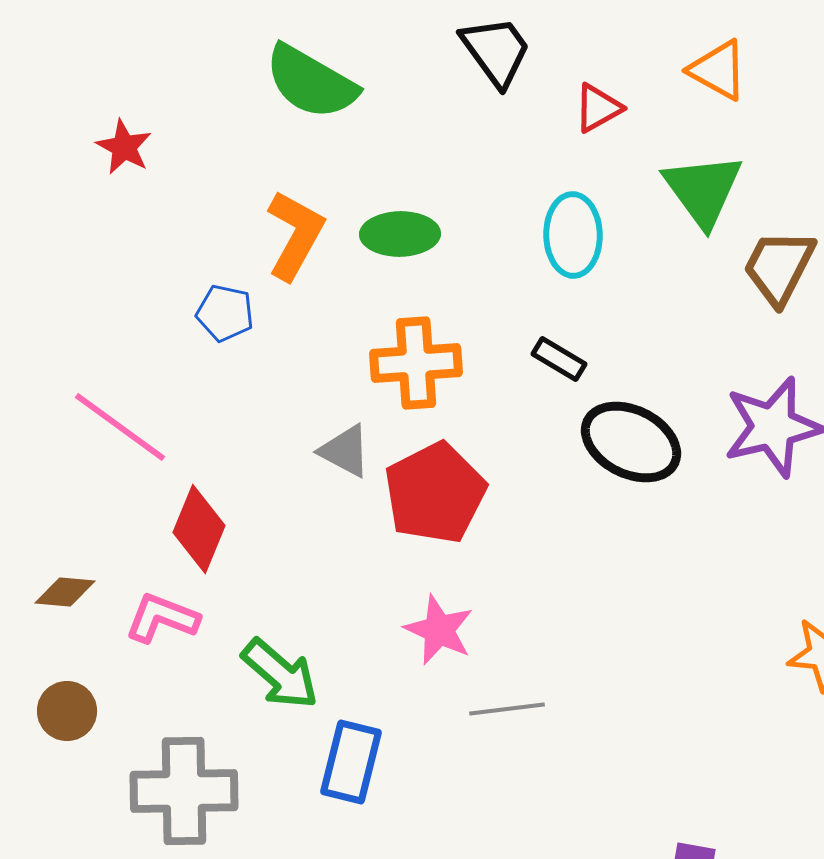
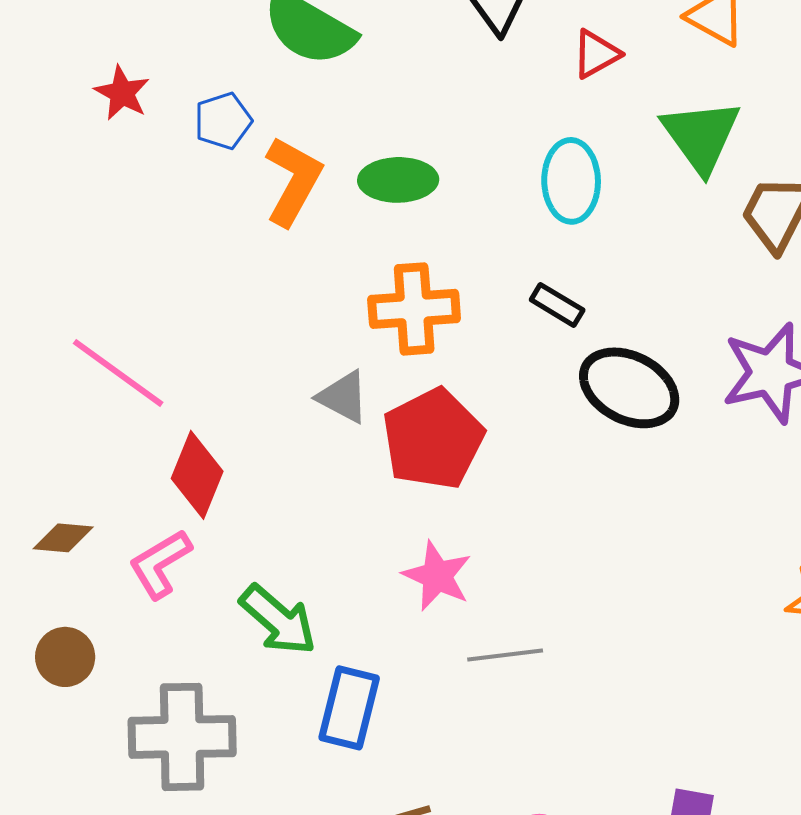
blue pentagon: (225, 313) -> (223, 121), moved, turned -30
pink L-shape: (162, 618) -> (160, 564), turned -52

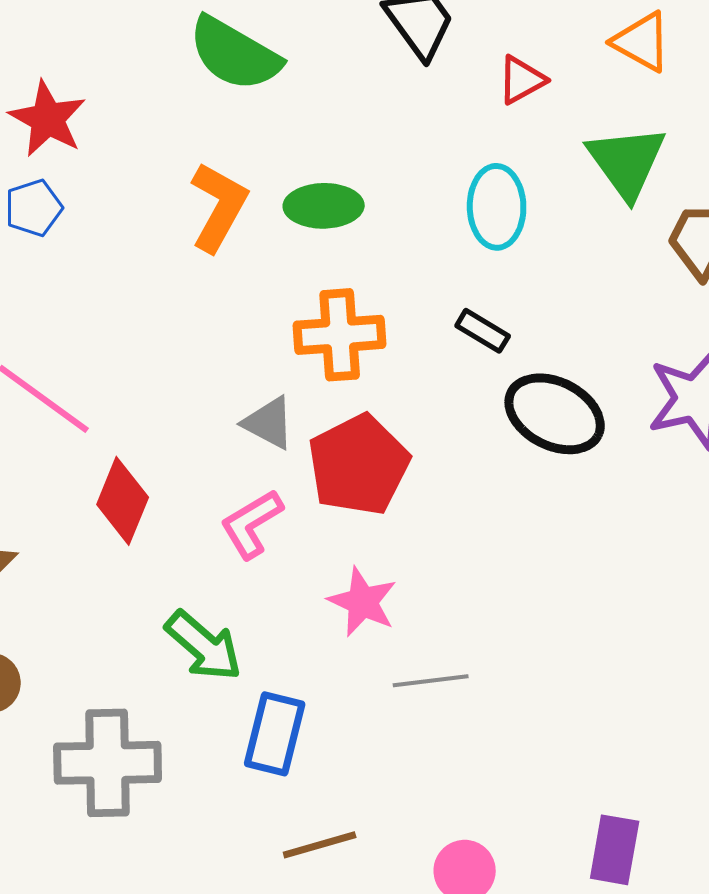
red star: (122, 93) -> (48, 119), size x1.4
blue pentagon: (223, 121) -> (34, 208), moved
pink L-shape: (160, 564) -> (252, 524), moved

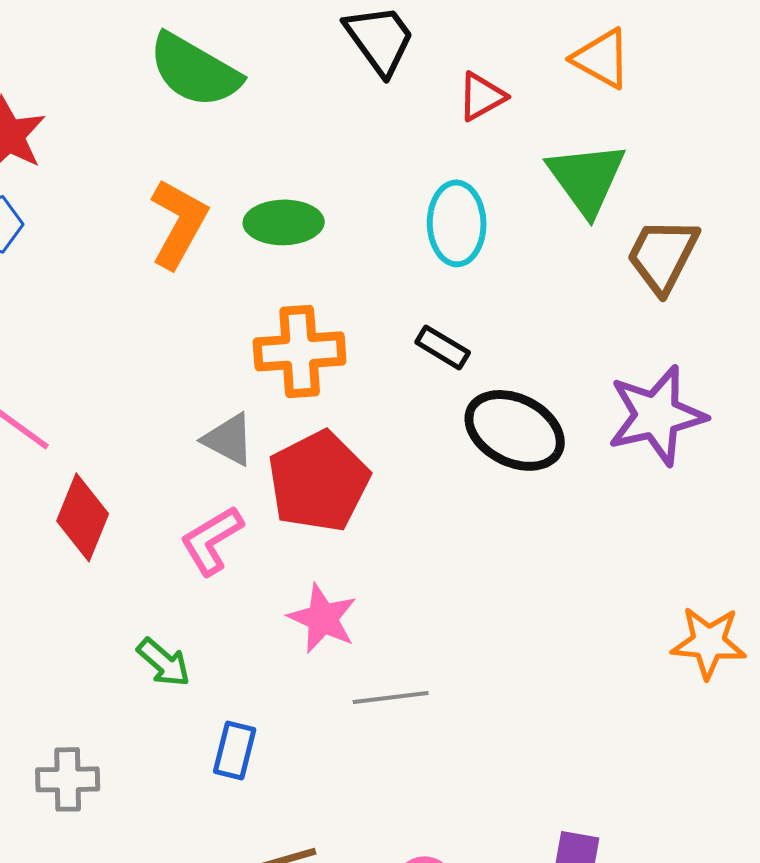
green arrow: (204, 646) -> (164, 662), size x0.7
blue rectangle: (275, 734) -> (235, 750), size x0.7
gray cross: (108, 763) -> (68, 779), size x0.6

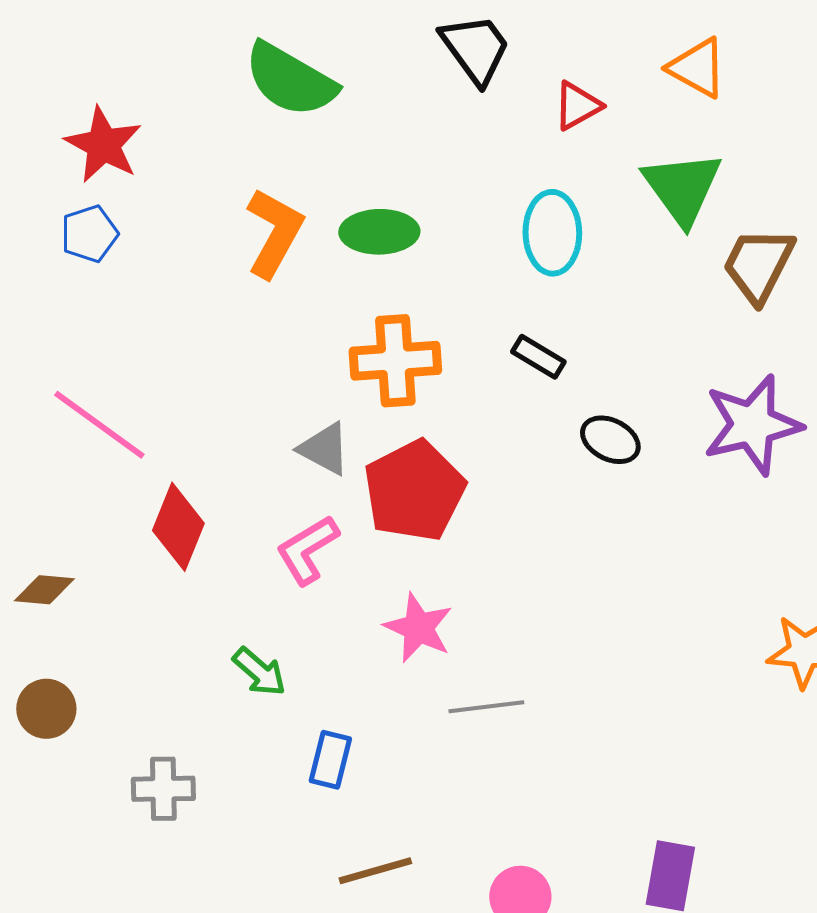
black ellipse: (515, 430) -> (610, 440), size x0.6

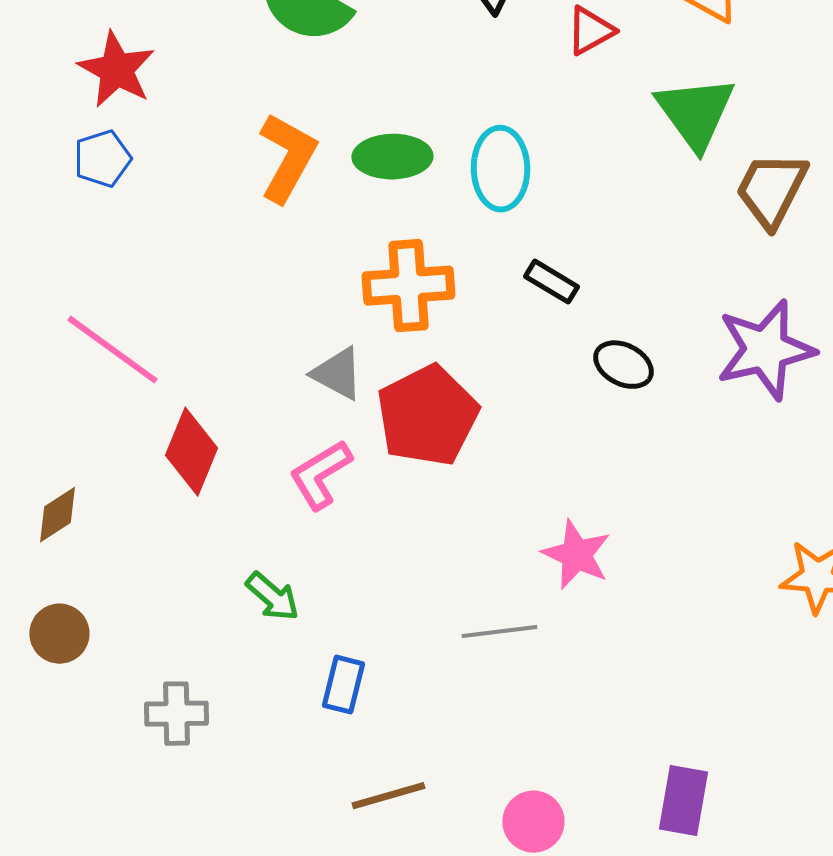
cyan ellipse: (552, 233) -> (500, 169), moved
brown diamond: (44, 590) -> (57, 515), turned -38
pink star: (418, 628) -> (576, 555), moved

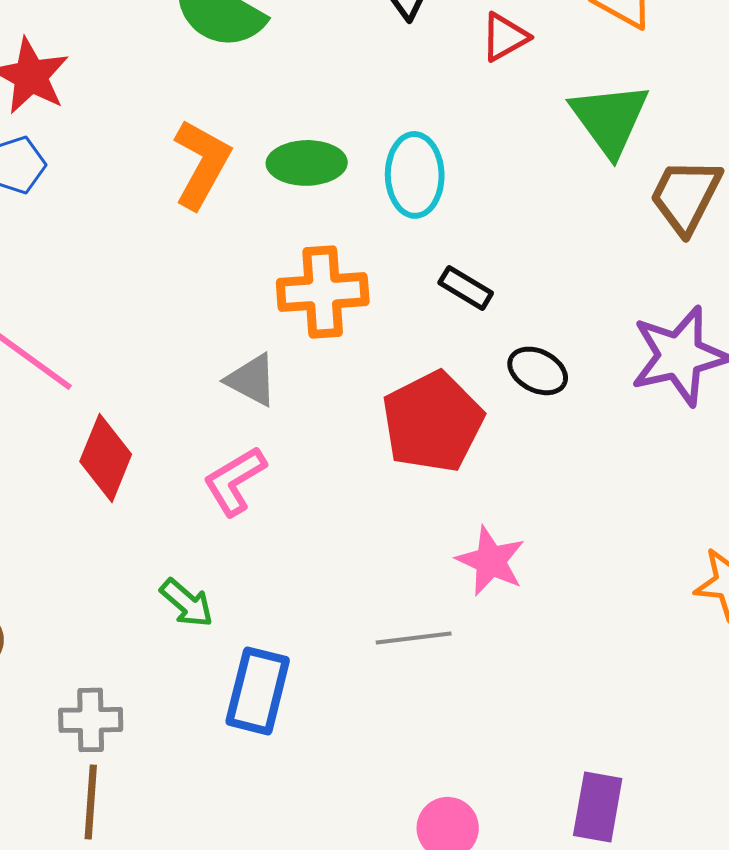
red pentagon: (427, 416) -> (433, 422), moved
blue rectangle: (343, 685) -> (258, 691), size x1.5
brown line: (388, 796) -> (91, 802), moved, turned -70

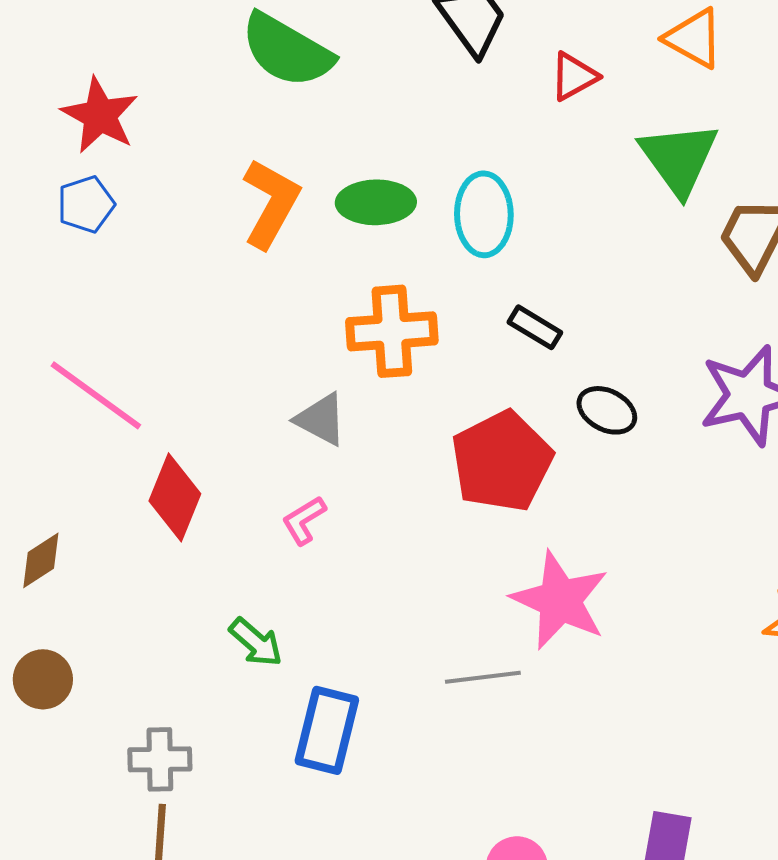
pink L-shape: (235, 481) -> (304, 520), size x0.7
pink star: (491, 561) -> (560, 600), size x1.4

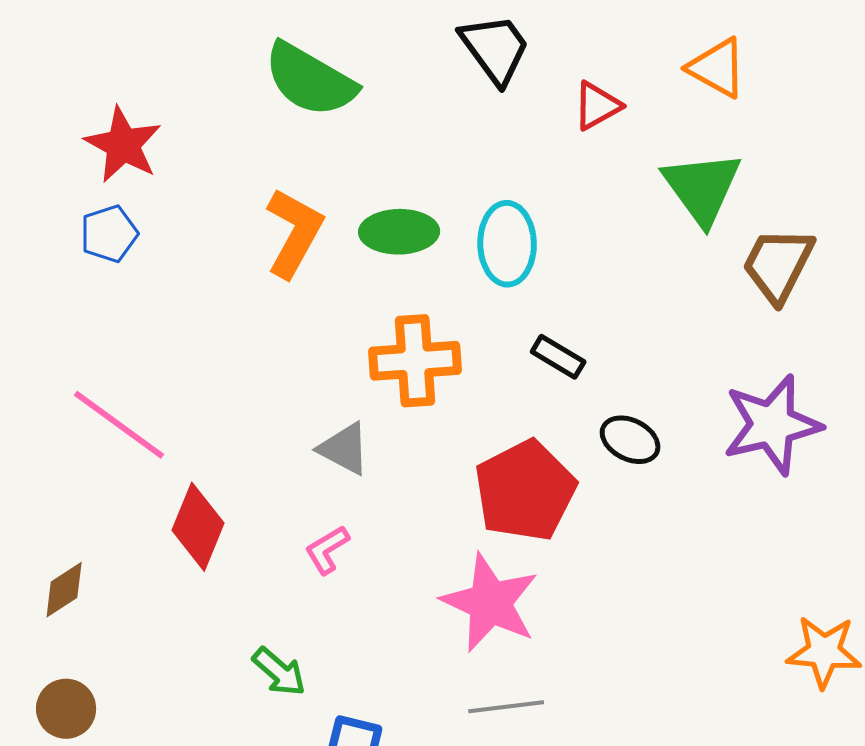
pink star: (560, 600) -> (490, 603), moved

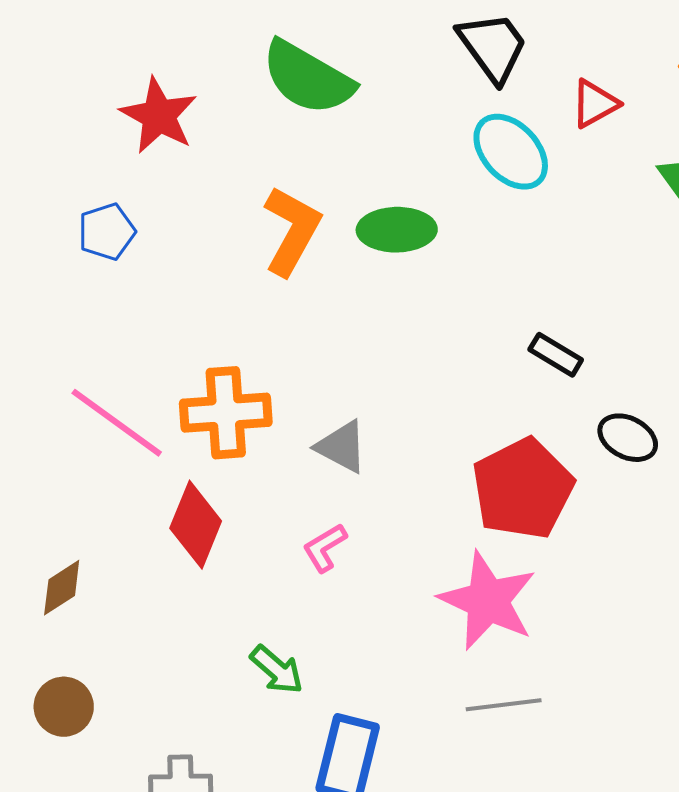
red star: (123, 145) -> (159, 116), moved
cyan ellipse: (507, 244) -> (511, 152), moved, turned -42
orange cross: (415, 361) -> (226, 413), moved

